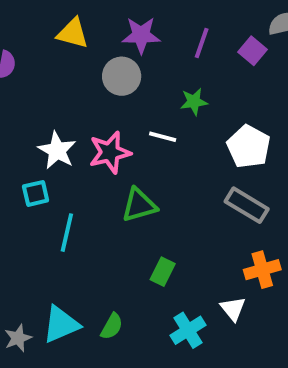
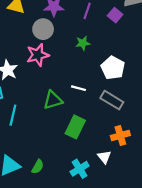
white line: (163, 137) -> (78, 88), moved
pink star: (110, 152) -> (38, 55), moved
green rectangle: (163, 272) -> (75, 127), moved, size x1.5

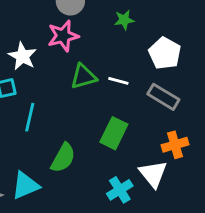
green triangle: (53, 100) -> (83, 76), moved
white triangle: (104, 157) -> (153, 174), size x1.5
green semicircle: (38, 167) -> (63, 158), moved, size x1.5

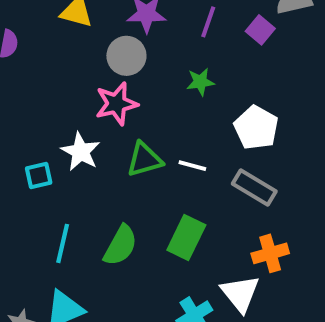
white star: (22, 56) -> (81, 152), moved
cyan line: (30, 117) -> (63, 243), moved
green semicircle: (63, 158) -> (120, 245), moved

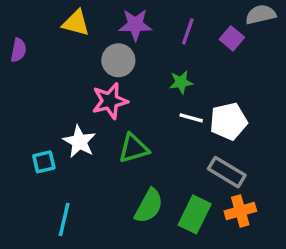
white pentagon: (256, 128) -> (228, 121), turned 30
white line: (192, 166) -> (191, 118), moved
green rectangle: (186, 237) -> (195, 214), moved
green semicircle: (120, 245) -> (149, 206), moved
orange cross: (270, 253) -> (240, 211), moved

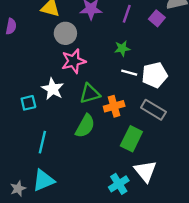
gray circle: (118, 60) -> (65, 33), moved
green semicircle: (149, 206) -> (85, 126), moved
orange cross: (240, 211) -> (114, 106), moved

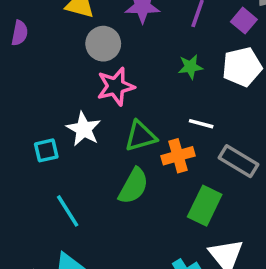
white line: (129, 73) -> (201, 124), moved
white pentagon: (155, 75) -> (242, 67), moved
cyan line: (42, 142) -> (68, 211), turned -45

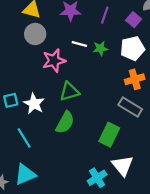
gray circle: (103, 44) -> (35, 34), moved
white line: (201, 124) -> (79, 44), moved
white star: (84, 129) -> (34, 104), moved
orange cross: (178, 156) -> (135, 79), moved

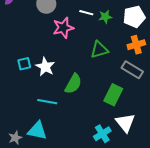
green triangle: (69, 92) -> (99, 50), moved
cyan line: (24, 138) -> (47, 102), moved, turned -48
cyan triangle: (25, 174) -> (37, 131), turned 35

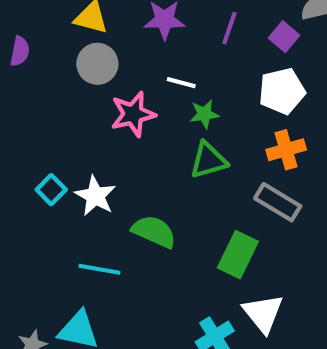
green star: (105, 17) -> (204, 114), moved
cyan square: (24, 64) -> (51, 190), turned -32
green semicircle: (73, 84) -> (154, 232), turned -95

